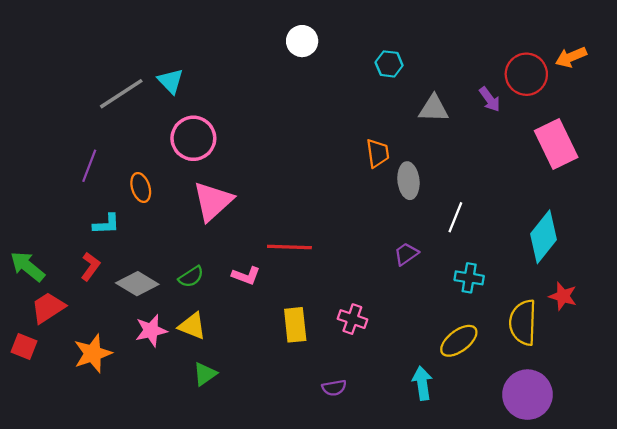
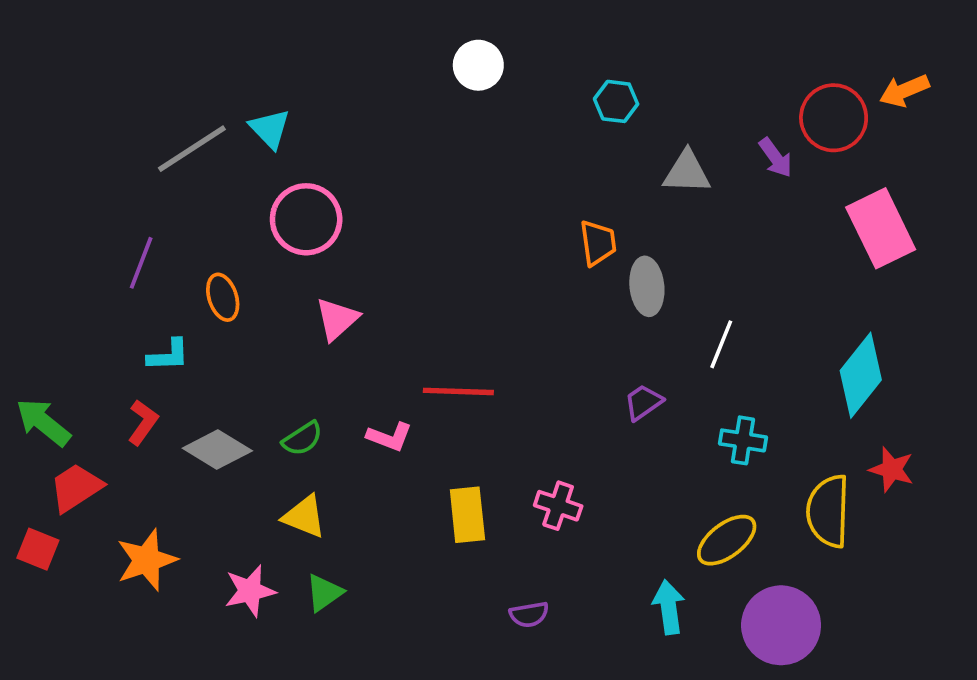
pink triangle: (213, 201) -> (337, 319), size x0.7
pink star: (151, 331) -> (250, 591), moved
purple circle: (527, 395) -> (781, 625), moved

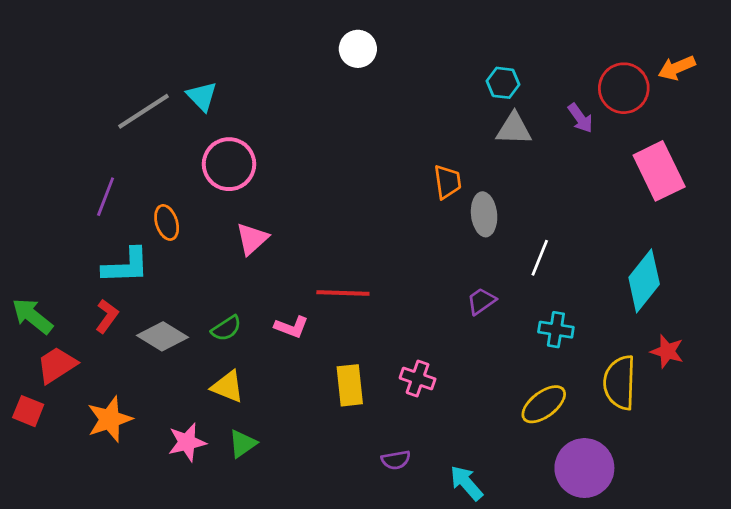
cyan hexagon: (616, 101) -> (503, 83), moved
cyan L-shape: (168, 355) -> (126, 266), size x1.5
cyan arrow: (669, 607) -> (466, 483), moved, turned -33

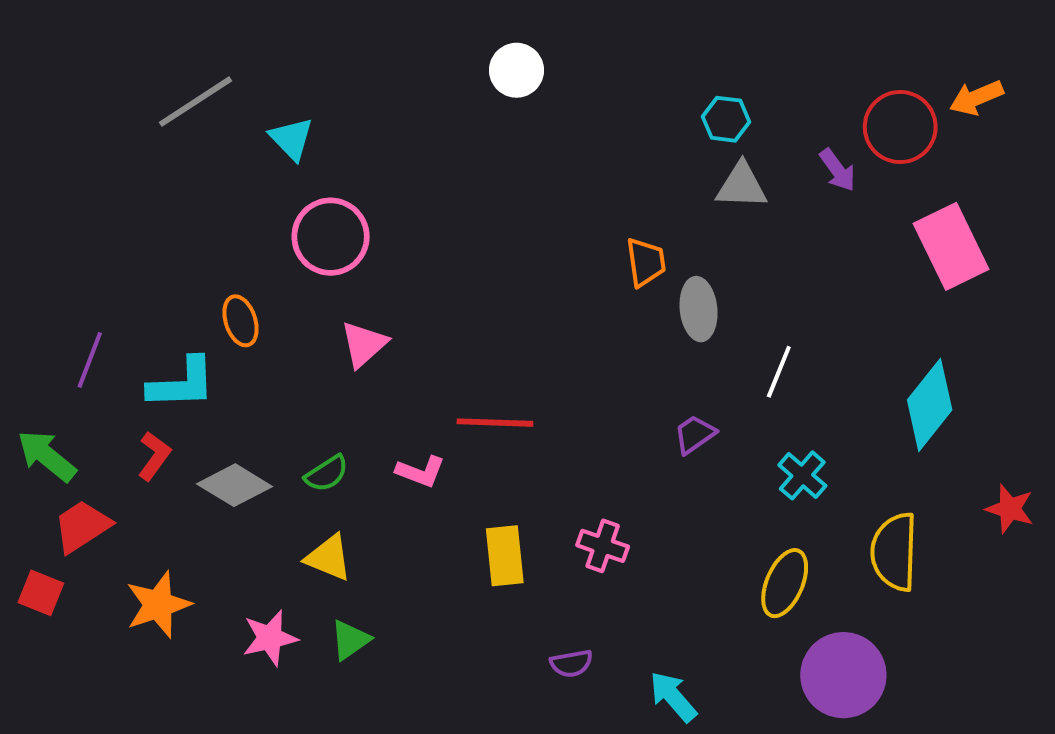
gray line: (144, 111) -> (195, 102), moved
purple line: (106, 197) -> (90, 360), moved
cyan cross: (556, 330) -> (802, 475), turned 32
red star: (667, 351) -> (1010, 509), moved
yellow ellipse: (544, 404) -> (785, 583), turned -30

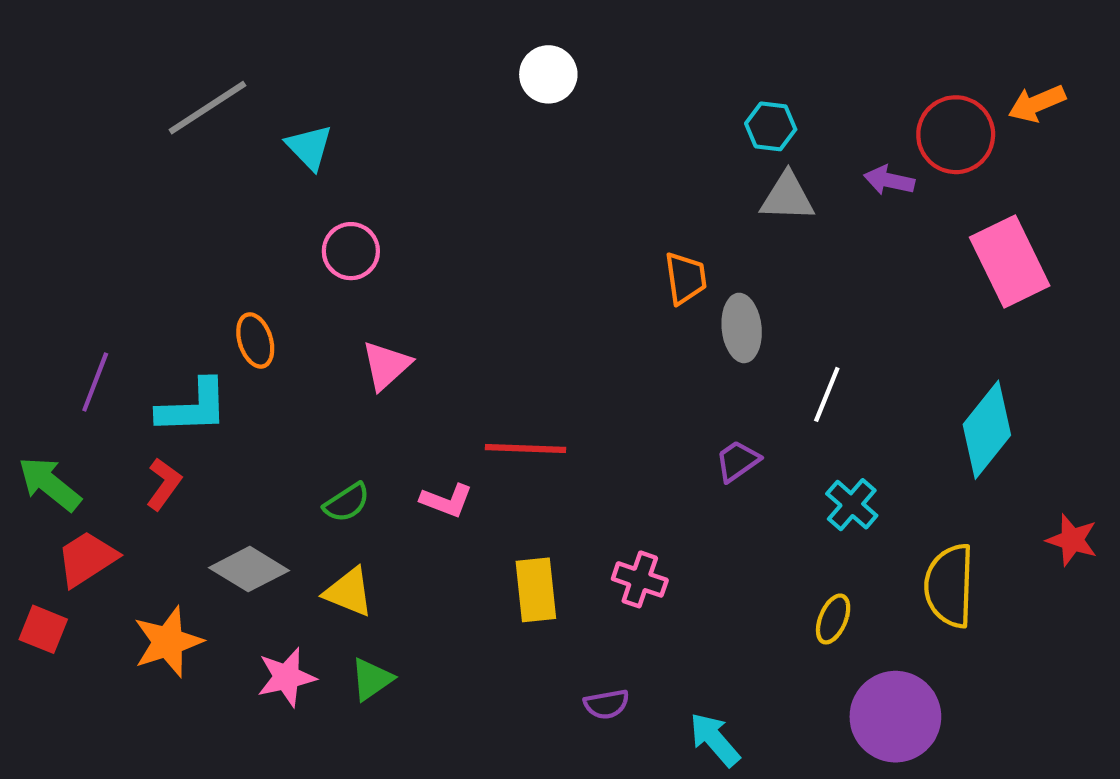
purple arrow: (838, 170) -> (889, 180), turned 138
pink circle: (331, 237) -> (351, 251), size x0.7
gray diamond: (235, 485) -> (249, 569), moved
yellow ellipse: (785, 583) -> (833, 619), size x0.7

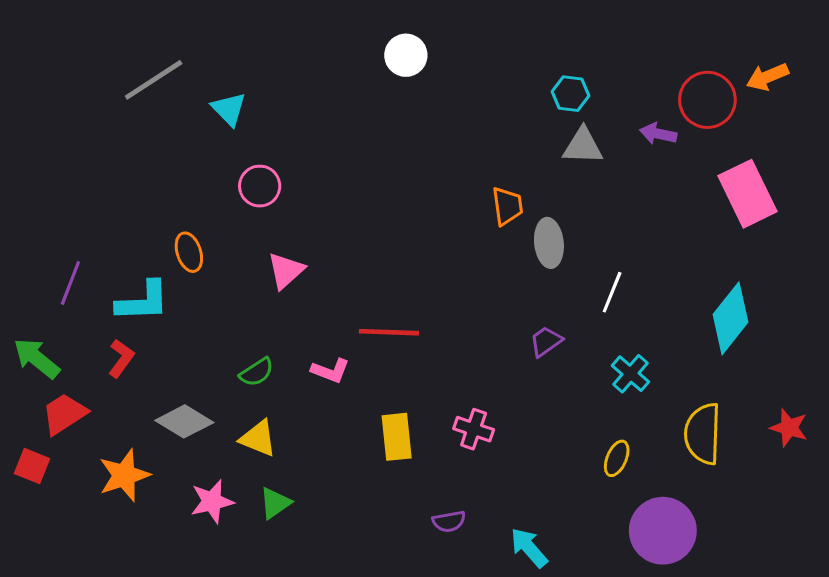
red star: (1072, 540) -> (789, 428), moved

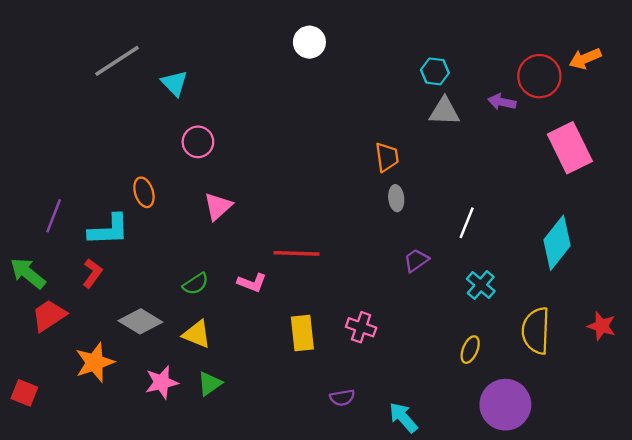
gray ellipse: (549, 243) -> (396, 198), moved, size x0.7
red square: (32, 466) -> (24, 393), moved

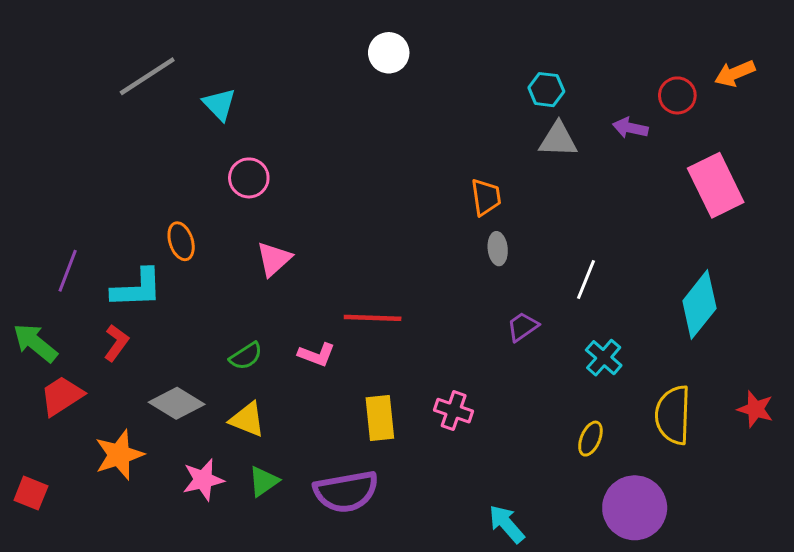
red circle: (539, 76) -> (677, 95), size x0.7
purple semicircle: (342, 398) -> (346, 492), moved, size x2.0

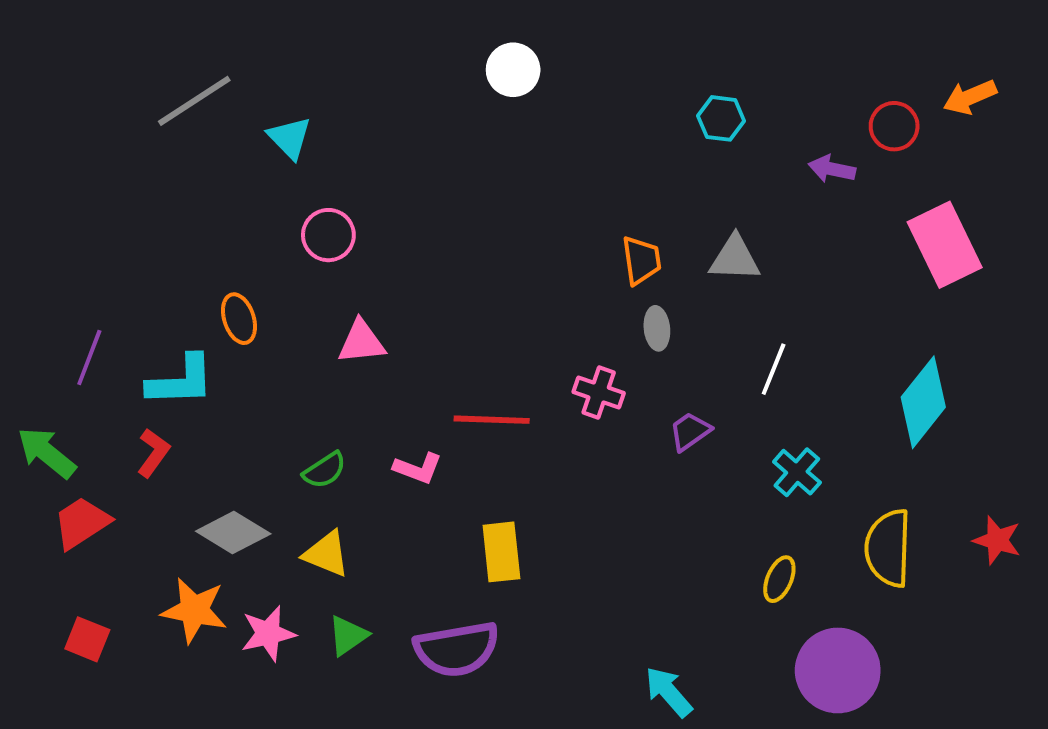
gray triangle: (558, 140) -> (735, 258), moved
pink triangle: (274, 259) -> (361, 342), turned 36
pink cross: (454, 411) -> (599, 392), moved
orange star: (119, 455) -> (194, 610), moved, turned 30
red square: (31, 493) -> (87, 639), moved

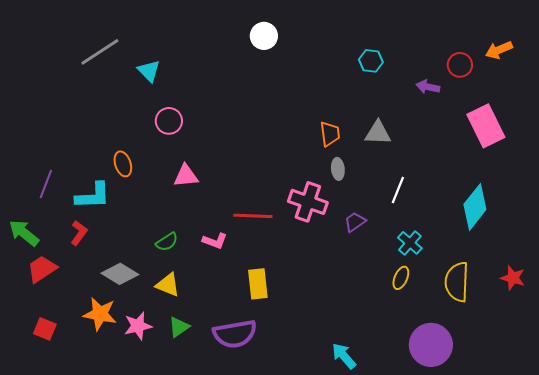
pink cross: (599, 392) -> (308, 202), size x1.5
yellow ellipse: (779, 579) -> (401, 278), moved

